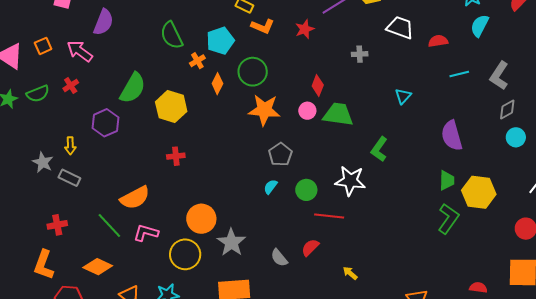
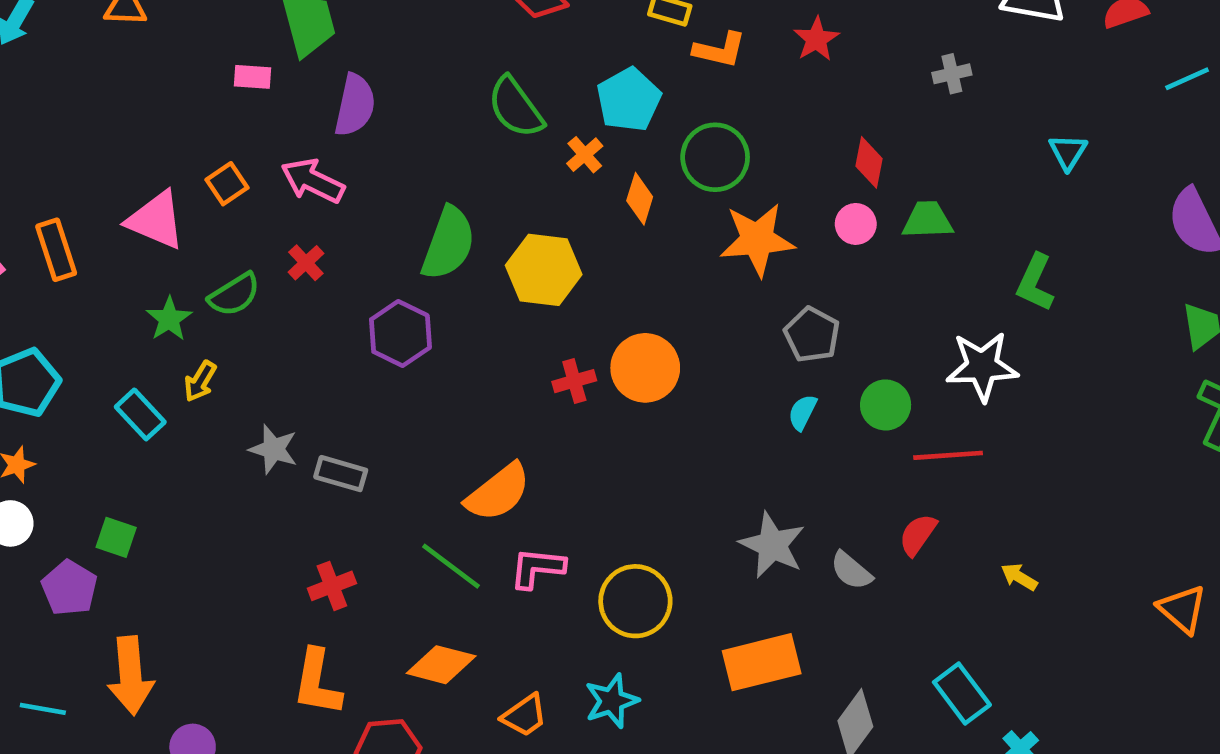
green trapezoid: (338, 114) -> (927, 220), size x0.7
yellow arrow: (70, 146) -> (200, 381), moved, turned 42
orange circle: (201, 219) -> (645, 368), moved
gray star: (231, 242) -> (772, 545), moved

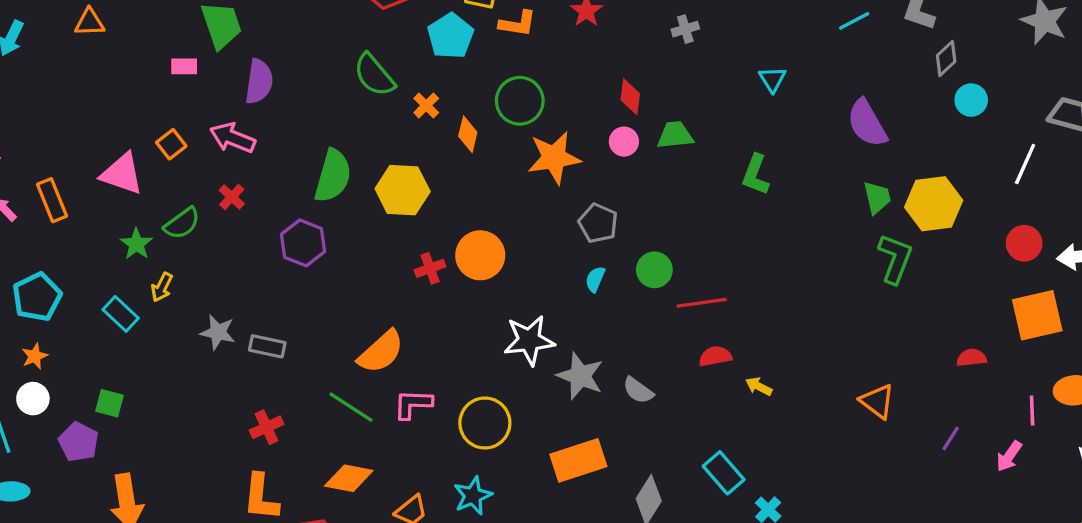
cyan pentagon: (629, 100) -> (451, 36), moved
white star: (982, 366) -> (529, 340), moved
red semicircle: (918, 535) -> (715, 356), moved, turned 48

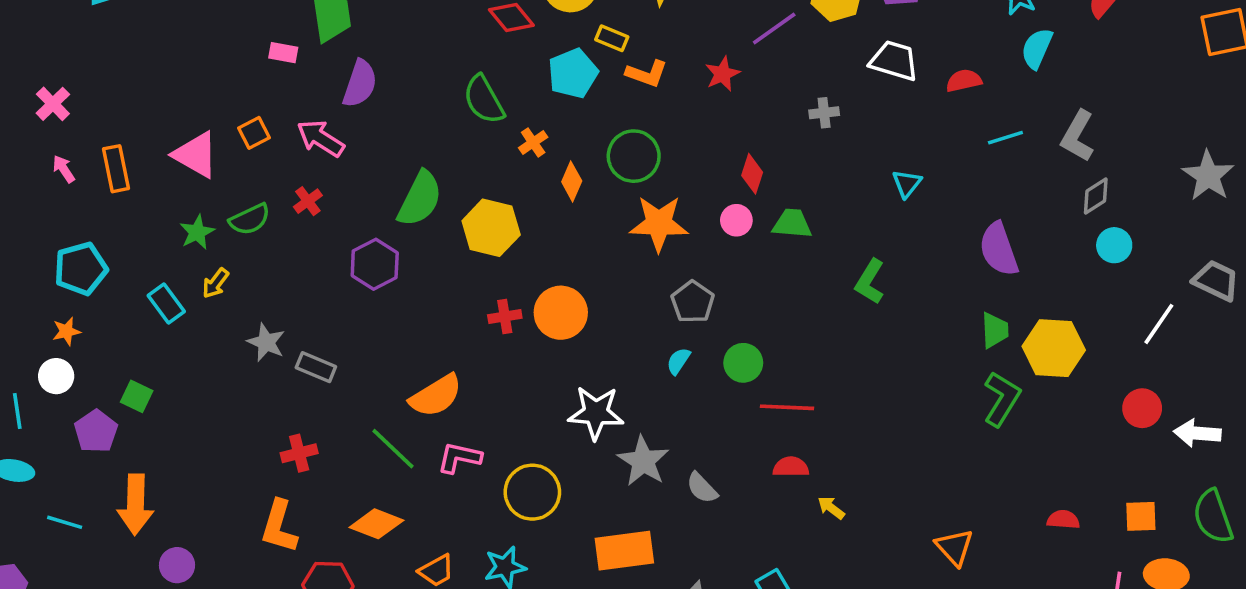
orange square: (1037, 315) -> (1141, 516), moved, size x0.6

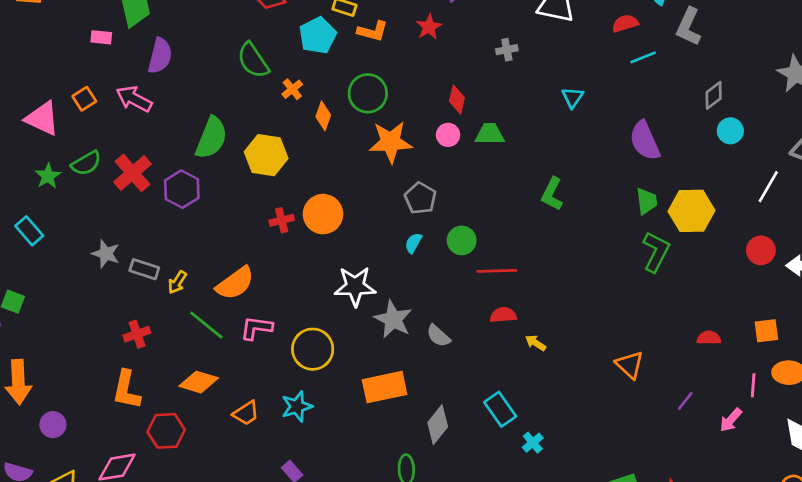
red semicircle: (964, 81) -> (625, 23), moved
gray L-shape: (1078, 136) -> (689, 27), moved
red cross: (308, 201) -> (133, 173), moved, size x1.8
green L-shape: (870, 282) -> (552, 194), moved
yellow arrow: (216, 283) -> (177, 282), moved

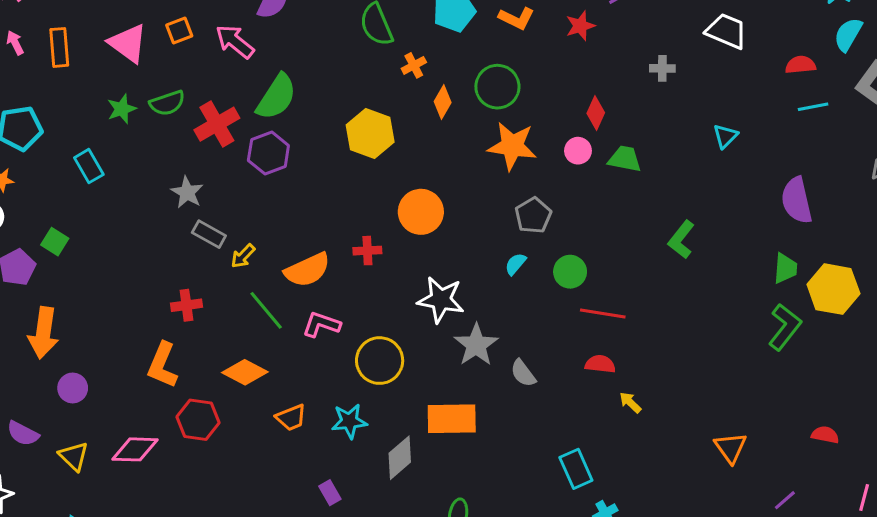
green semicircle: (211, 138) -> (276, 97), moved
red cross: (282, 220) -> (367, 251), moved
gray star: (106, 254) -> (187, 192), moved
gray diamond: (438, 425) -> (400, 458), moved

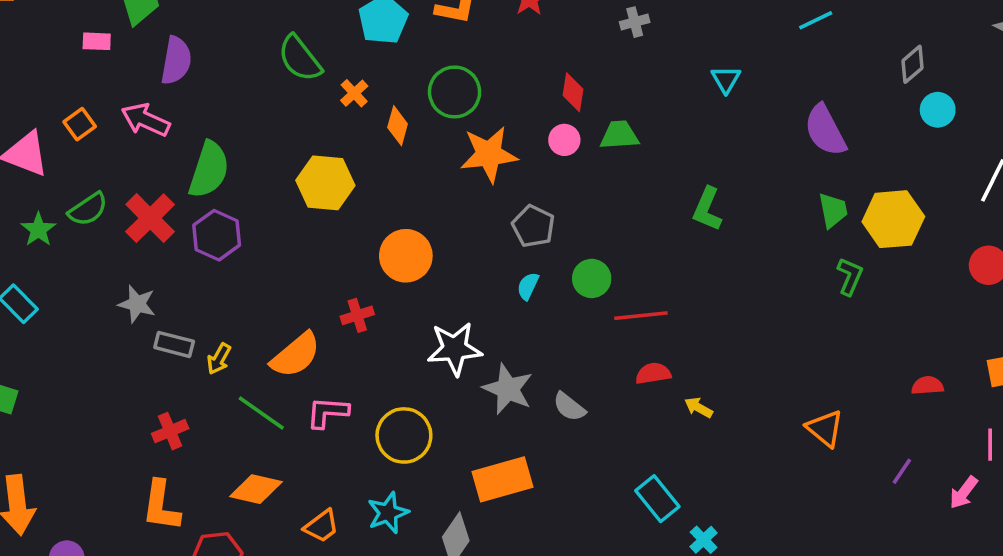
green L-shape: (785, 327) -> (850, 276), size x0.7

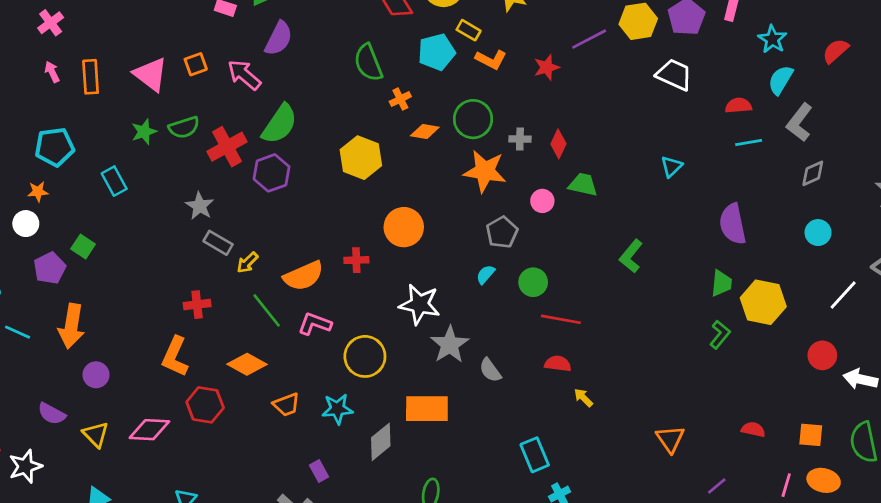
gray cross: (635, 22) -> (520, 139), moved
gray diamond: (913, 64) -> (813, 173), moved
orange diamond: (398, 126) -> (425, 132), turned 68
pink circle: (564, 140) -> (542, 201), moved

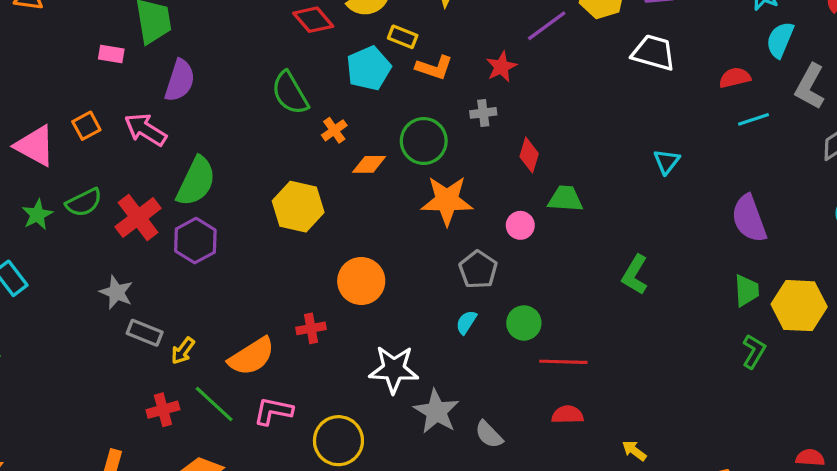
gray cross: (520, 139) -> (483, 113), moved
red cross: (197, 305) -> (163, 410), moved
yellow arrow: (583, 398) -> (634, 451), moved

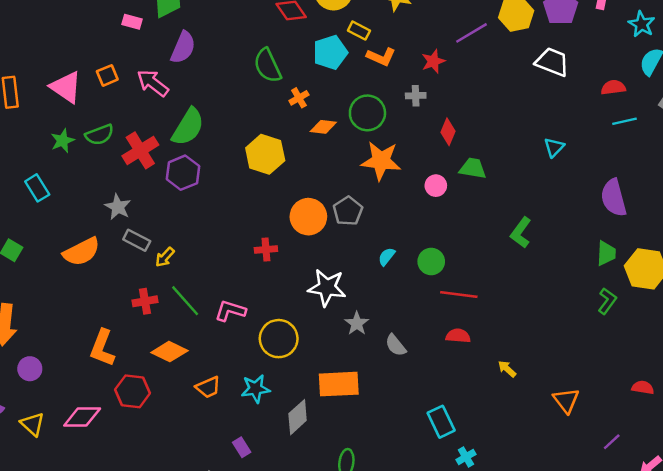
gray pentagon: (478, 270) -> (348, 211), moved
orange semicircle: (252, 356) -> (82, 252), moved
gray star: (436, 411) -> (357, 323), size x0.7

